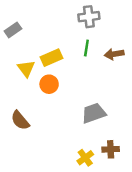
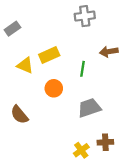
green line: (86, 48) -> (82, 69), moved
yellow triangle: (26, 69) -> (25, 65), turned -30
orange circle: (49, 84) -> (54, 88), moved

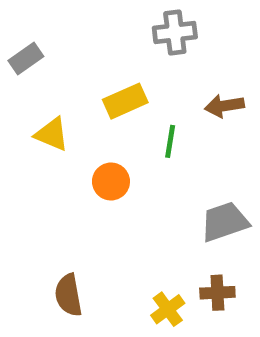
yellow rectangle: (49, 55) -> (125, 101), moved
gray trapezoid: (89, 108) -> (225, 222), moved
brown semicircle: (19, 115) -> (68, 295), moved, turned 30

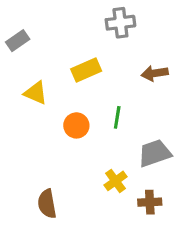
green line: (170, 141) -> (117, 117), moved
yellow cross: (168, 309) -> (116, 181), moved

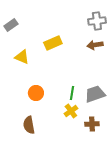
gray cross: (120, 23) -> (97, 21), moved
green line: (117, 117) -> (72, 93), moved
orange circle: (76, 125) -> (36, 93), moved

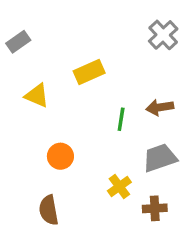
gray cross: (97, 21) -> (163, 35), turned -36
brown arrow: (95, 45) -> (160, 107), moved
green line: (72, 93) -> (121, 119), moved

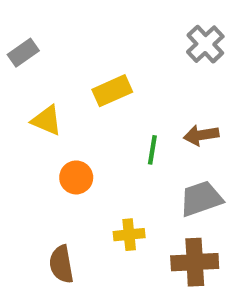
orange circle: (60, 156) -> (76, 177), moved
yellow cross: (119, 187) -> (129, 235), moved, turned 30
brown cross: (155, 208) -> (195, 262), size x1.5

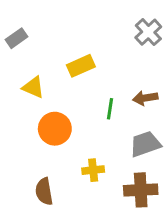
orange circle: (76, 177) -> (55, 129), size x1.4

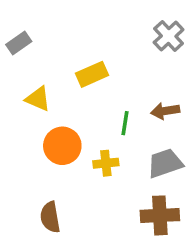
yellow cross: (93, 170) -> (106, 163), moved

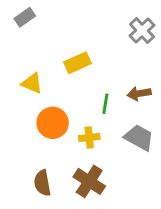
gray rectangle: (19, 43) -> (25, 17), moved
gray trapezoid: (165, 163) -> (139, 137), turned 48
brown cross: (160, 215) -> (89, 181), moved, turned 36

